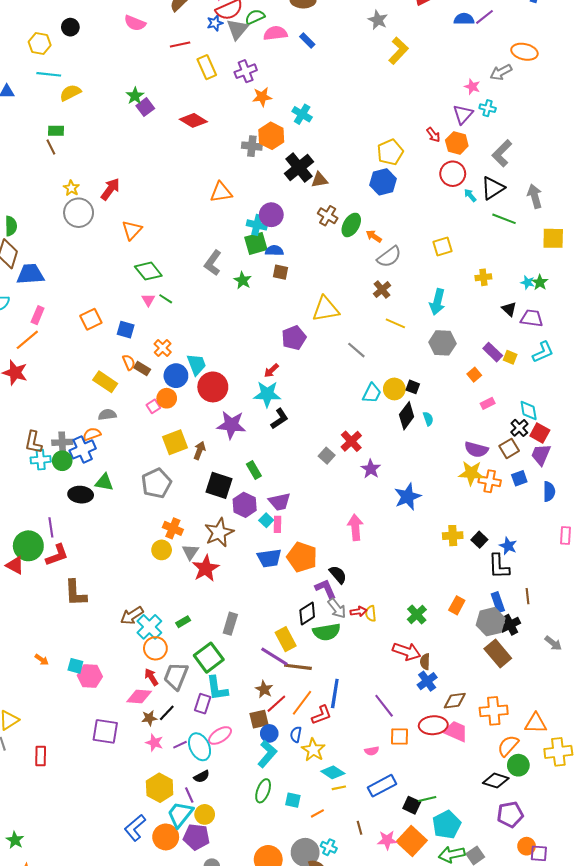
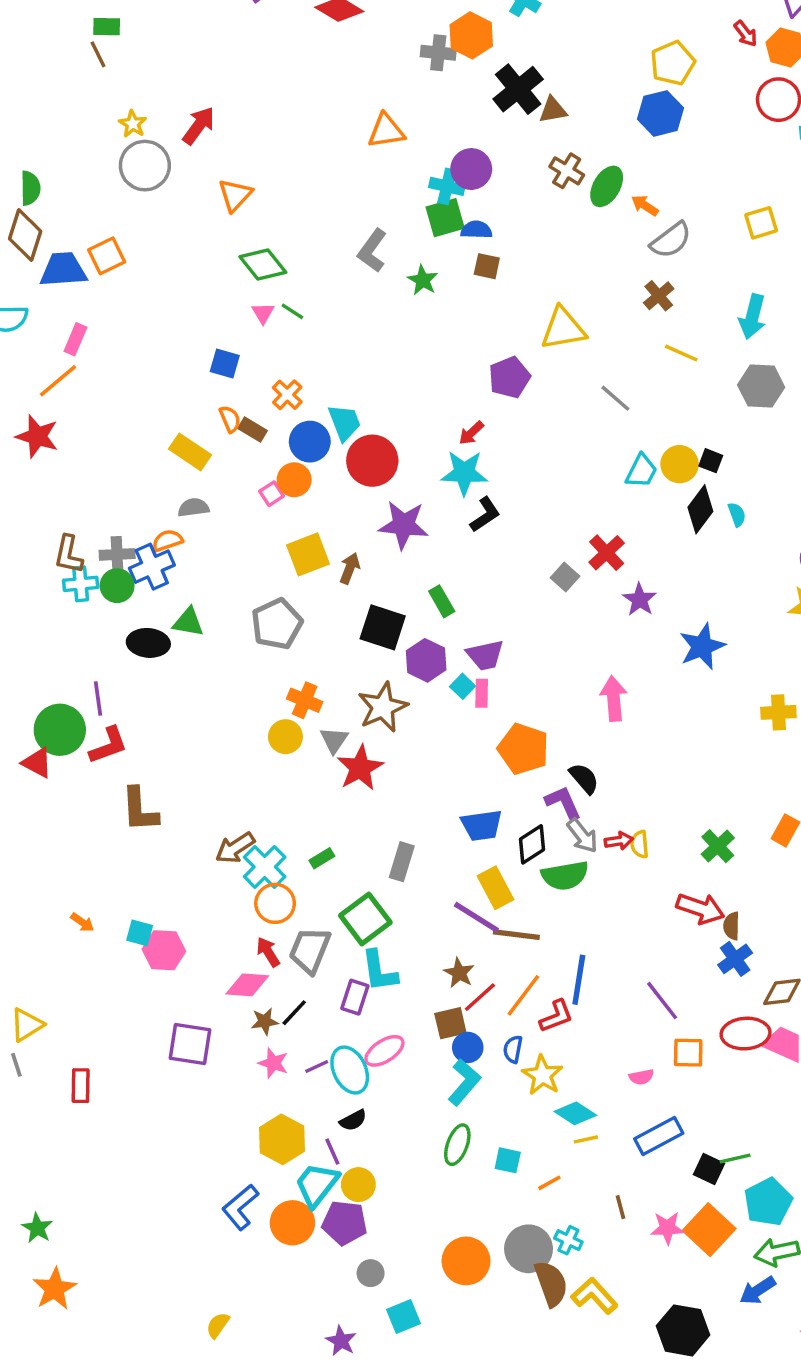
orange square: (91, 319) -> (107, 256), moved
blue trapezoid: (269, 558) -> (482, 825), moved

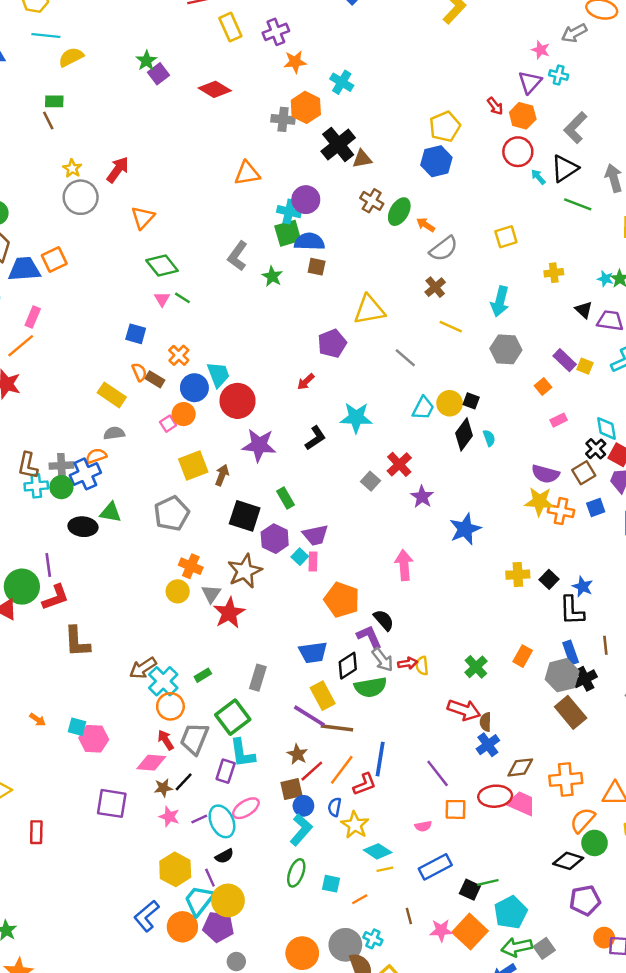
blue semicircle: (476, 230) -> (309, 242), size x1.4
cyan star: (464, 473) -> (356, 418), moved
yellow circle: (358, 1185) -> (228, 900), size x1.4

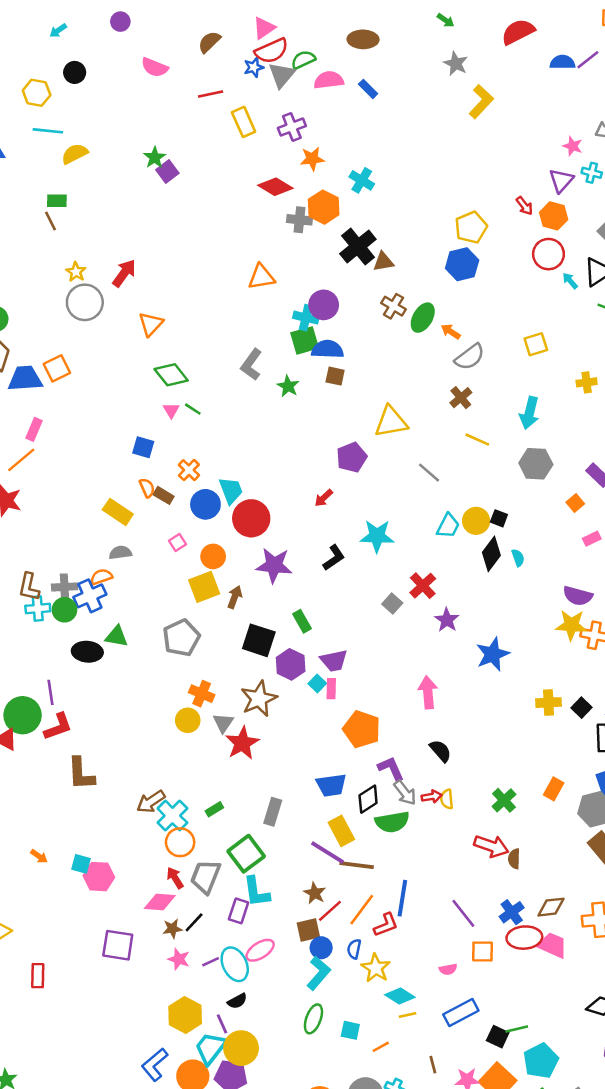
red diamond: (215, 89) -> (275, 187), moved
orange circle: (184, 414) -> (213, 556), moved
black semicircle: (384, 620) -> (441, 751), moved
blue cross: (488, 745) -> (512, 912), moved

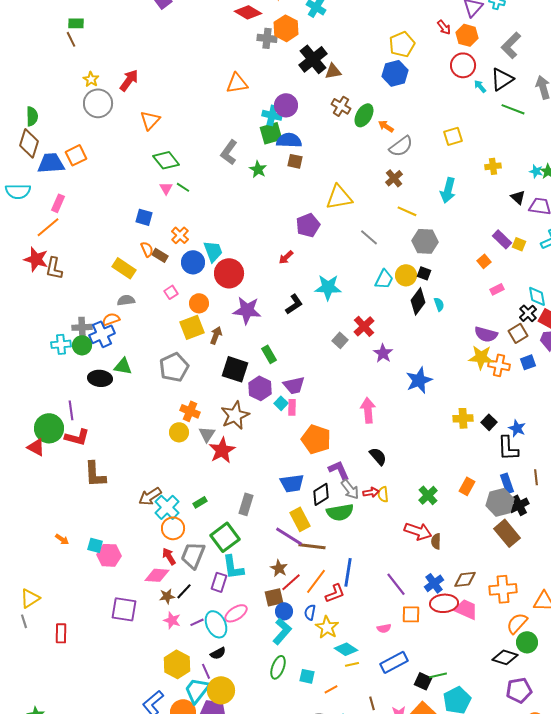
gray hexagon: (536, 464) -> (425, 241), moved
brown L-shape: (29, 587) -> (54, 268), moved
red L-shape: (58, 727) -> (77, 437), turned 35

